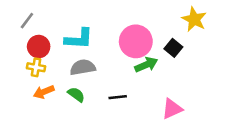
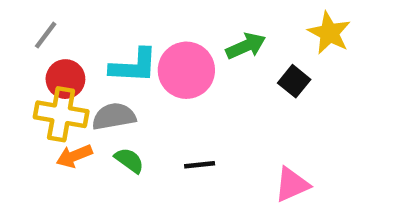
pink circle: (136, 41) -> (186, 70), moved
green arrow: (146, 65) -> (246, 46), moved
yellow cross: (36, 67) -> (61, 114), size x1.6
gray semicircle: (83, 67) -> (114, 116), moved

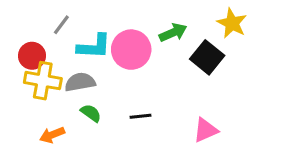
gray line: (46, 35) -> (61, 25), moved
red circle: (65, 79) -> (32, 56), moved
black square: (294, 81) -> (207, 57), size x1.5
orange arrow: (74, 156) -> (52, 135), moved

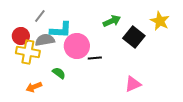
yellow star: (232, 23) -> (160, 21), moved
pink circle: (131, 50) -> (77, 46), moved
gray semicircle: (80, 82) -> (45, 40), moved
black line: (140, 116) -> (95, 58), moved

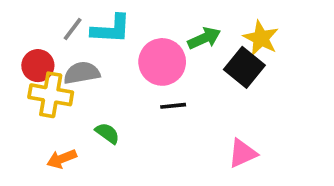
yellow star: (160, 21) -> (261, 38), moved
cyan L-shape: (61, 30) -> (111, 29), moved
pink circle: (77, 46) -> (162, 62), moved

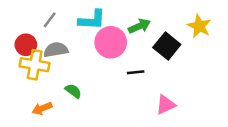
cyan L-shape: (111, 29) -> (92, 20), moved
yellow star: (261, 38) -> (199, 26), moved
black line: (173, 106) -> (136, 72), moved

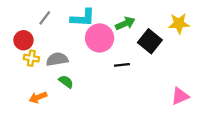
yellow star: (199, 26) -> (179, 23), turned -30
gray semicircle: (56, 50) -> (57, 59), moved
yellow cross: (35, 65) -> (31, 58), size x0.6
pink triangle: (166, 105) -> (180, 96), moved

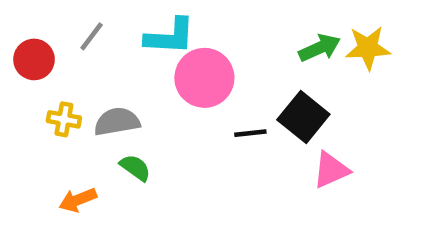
green arrow: (125, 23) -> (320, 48), moved
red circle: (23, 40) -> (34, 59), moved
black square: (150, 41) -> (303, 117), moved
pink triangle: (180, 96) -> (331, 170), moved

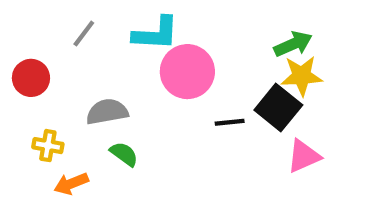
yellow star: (368, 48) -> (302, 76), moved
red circle: (34, 59) -> (31, 78), moved
yellow cross: (64, 119) -> (48, 146), moved

